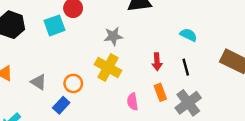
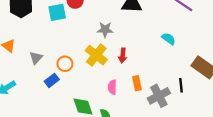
red arrow: (157, 62) -> (123, 55), moved
black line: (186, 67) -> (181, 85), moved
gray triangle: (39, 82) -> (36, 58), turned 32

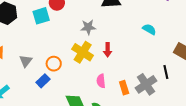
orange rectangle: (137, 83) -> (124, 88), moved

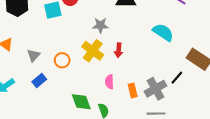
cyan semicircle: (149, 29) -> (163, 32), size x1.5
black line: (166, 72) -> (177, 78), turned 48
blue rectangle: (43, 81) -> (39, 81), moved

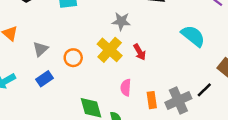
red arrow: (119, 50) -> (140, 52), turned -40

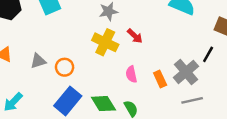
gray triangle: (40, 49) -> (38, 61), turned 42
orange circle: (73, 58) -> (65, 67), moved
blue rectangle: (44, 79) -> (68, 101), moved, size x1.6

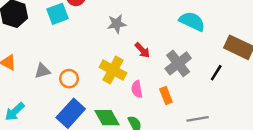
yellow cross: (105, 42) -> (113, 70), moved
gray cross: (186, 72) -> (178, 63), moved

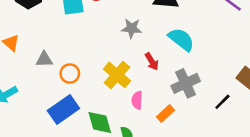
cyan semicircle: (192, 21) -> (181, 39), moved
orange rectangle: (166, 95) -> (166, 113), turned 56

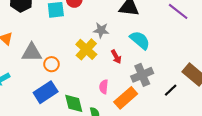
gray triangle: (44, 59) -> (32, 52), size x1.5
yellow cross: (117, 75) -> (86, 49), moved
orange rectangle: (166, 113) -> (126, 98), size x1.6

